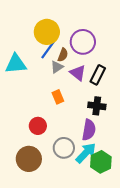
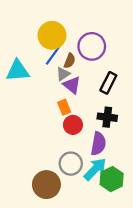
purple triangle: (78, 73) -> (72, 85), moved
red circle: (38, 126) -> (73, 125), moved
brown circle: (29, 159) -> (46, 185), moved

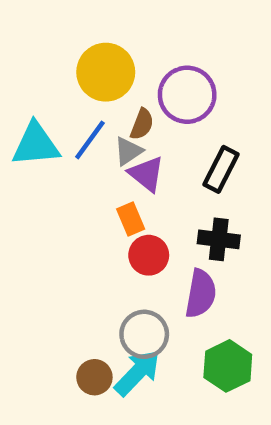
blue line: (53, 55) -> (90, 140), moved
cyan arrow: (95, 169) -> (137, 373), moved
brown circle: (46, 185) -> (94, 377), size x0.6

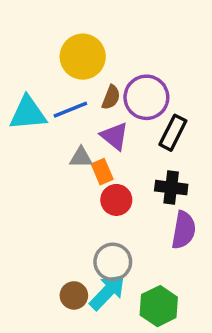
purple circle: (187, 95) -> (146, 97), moved
blue line: (90, 140) -> (70, 110), turned 32
gray triangle: (128, 151) -> (81, 157), moved, turned 35
purple semicircle: (201, 294) -> (184, 230), moved
green hexagon: (228, 366) -> (159, 306), moved

